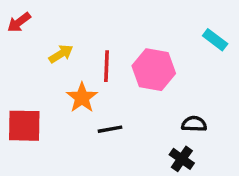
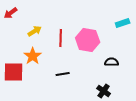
cyan rectangle: (215, 40) -> (123, 23), turned -56
orange star: (82, 98) -> (33, 56), moved
black semicircle: (194, 124) -> (112, 62), moved

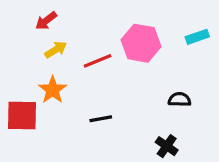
red arrow: (11, 13) -> (46, 21), moved
red line: (61, 38) -> (98, 61), turned 66
pink hexagon: (88, 40) -> (141, 43), moved

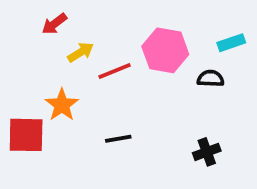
yellow arrow: (56, 50) -> (81, 52), moved
black semicircle: (180, 99) -> (211, 79), moved
black cross: (167, 146) -> (207, 152), moved, turned 35

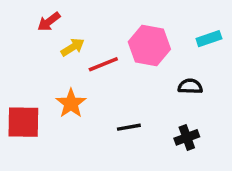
black semicircle: (211, 79) -> (190, 86), moved
orange star: (62, 105) -> (71, 103), moved
black line: (118, 139) -> (129, 127), moved

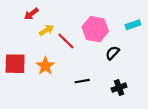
red line: (103, 64) -> (66, 41), turned 66
black semicircle: (190, 86) -> (113, 53), moved, turned -48
red square: (23, 122) -> (15, 64), moved

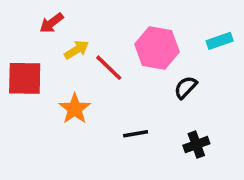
red square: (15, 64) -> (25, 78), moved

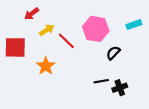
black line: (136, 134) -> (101, 81), moved

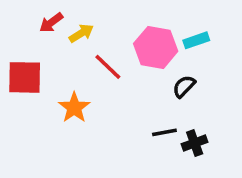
cyan rectangle: (134, 25) -> (196, 40), moved
yellow arrow: (47, 30) -> (81, 33), moved

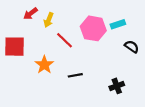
yellow arrow: (81, 33) -> (49, 20), turned 144
black semicircle: (184, 86) -> (132, 47), moved, turned 80
black line: (164, 132) -> (75, 75), moved

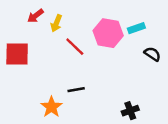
orange star: (44, 65) -> (51, 107), moved
black line: (75, 75) -> (76, 90), moved
black cross: (117, 86) -> (130, 111), moved

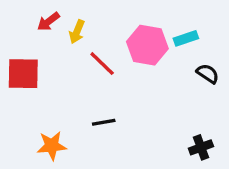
orange star: (51, 107) -> (52, 146), moved, turned 30
black cross: (130, 111) -> (201, 147), moved

